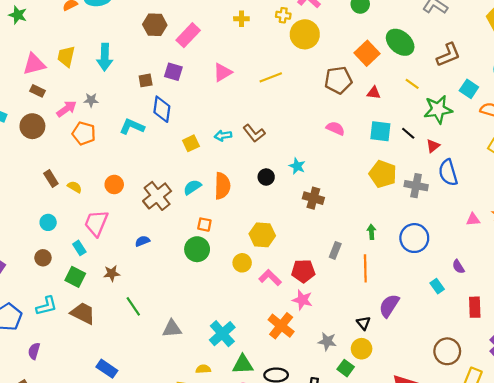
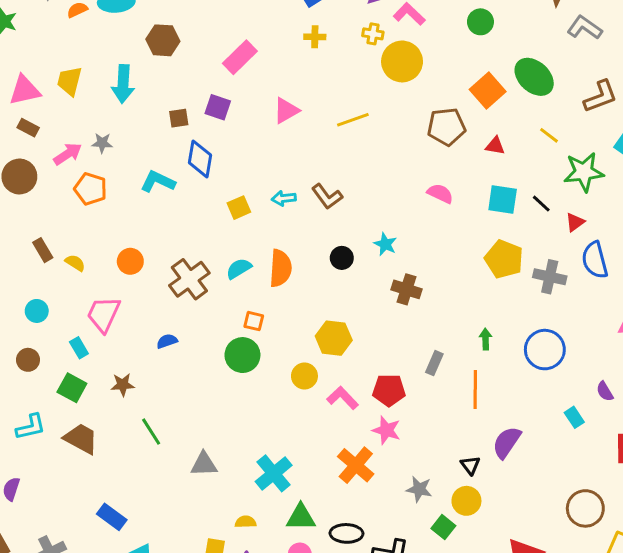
brown hexagon: (155, 25) -> (163, 40), moved

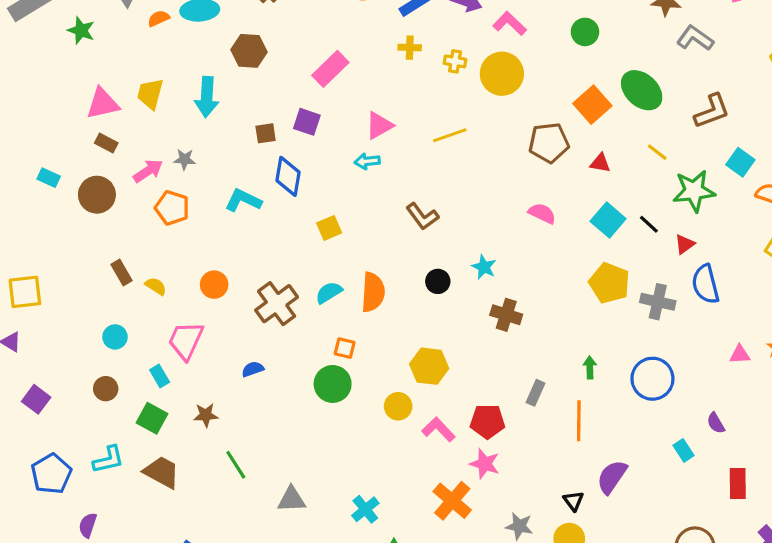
yellow cross: (373, 34) -> (455, 61), moved
cyan arrow: (284, 198) -> (367, 161), moved
cyan square: (503, 200) -> (608, 220), turned 32
cyan cross: (274, 473) -> (365, 509), size x0.7

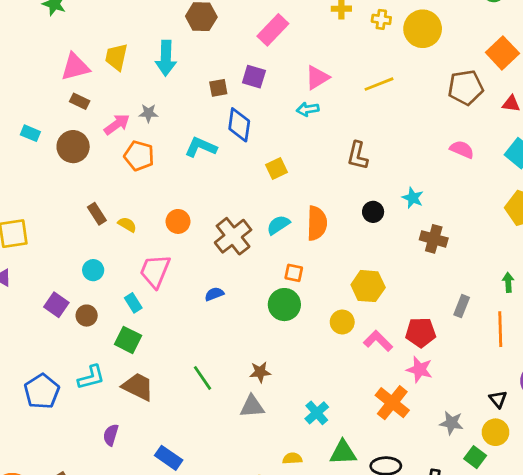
brown L-shape: (422, 216) -> (358, 156), turned 52
purple square: (36, 399) -> (56, 305), moved
brown star: (206, 415) -> (260, 372), moved
purple semicircle: (88, 525) -> (111, 435), moved

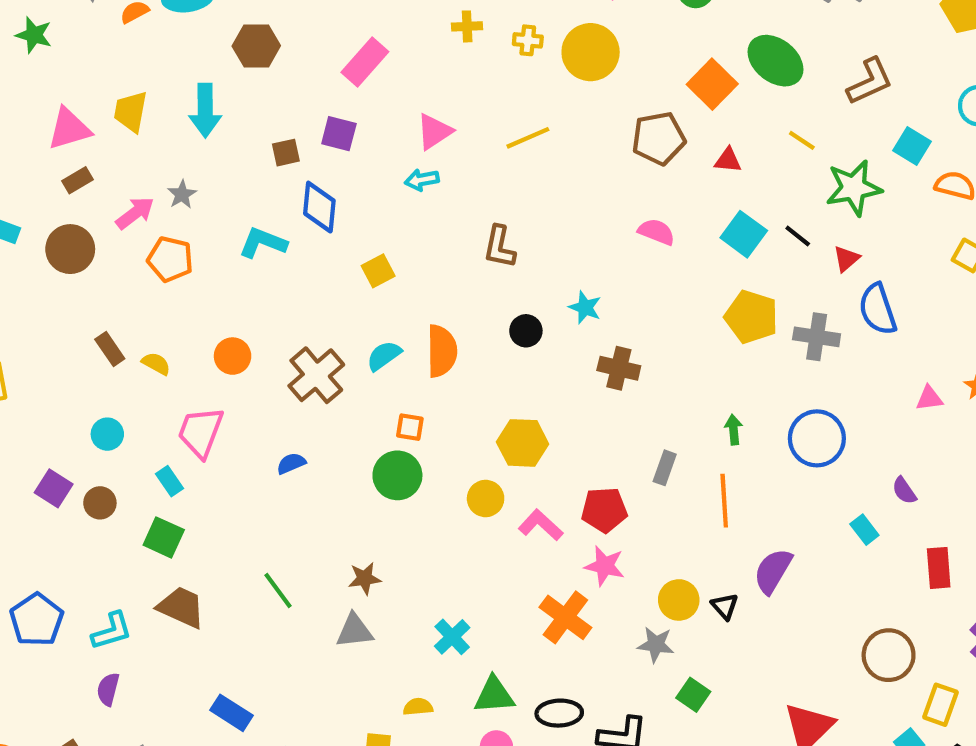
brown rectangle: (80, 101) -> (78, 180), turned -54
gray star: (148, 113) -> (182, 194), turned -30
cyan L-shape: (91, 377) -> (112, 631), moved
yellow circle: (495, 432) -> (679, 600), moved
purple semicircle: (111, 435) -> (108, 689), moved

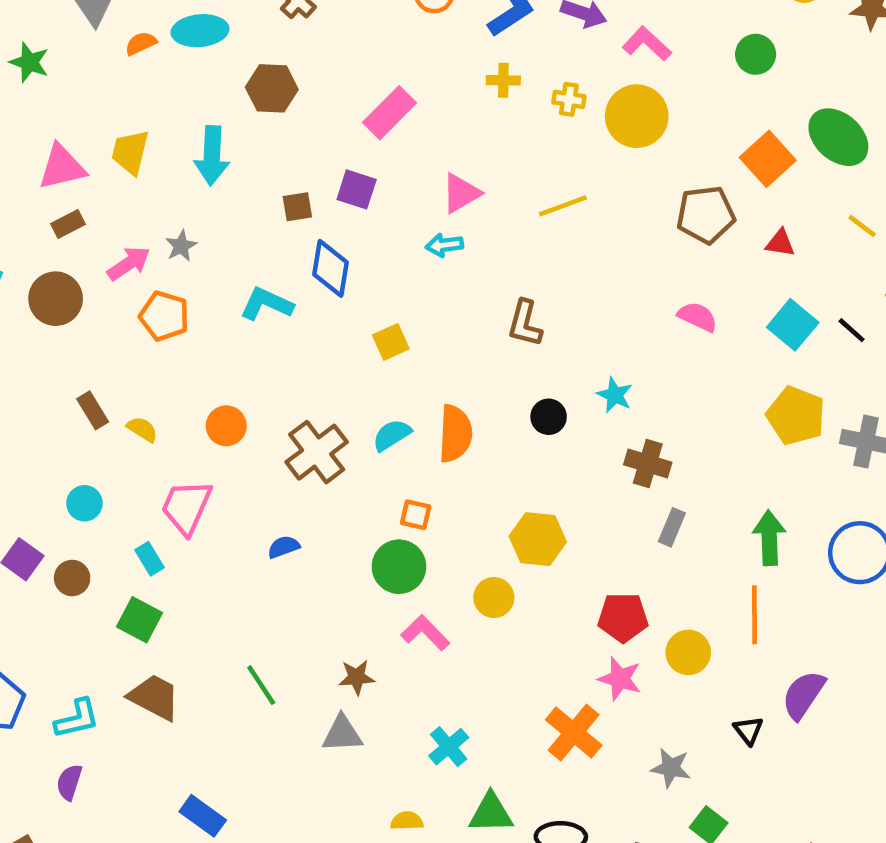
green arrow: (734, 430) -> (769, 538), size x1.6
gray rectangle: (665, 468) -> (672, 527), moved
pink L-shape: (541, 525) -> (425, 633), moved
yellow circle: (679, 600) -> (688, 652), moved

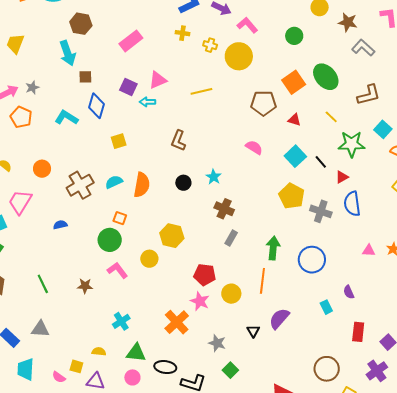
cyan arrow: (212, 156) -> (68, 53), moved, turned -30
purple square: (357, 189) -> (128, 87), moved
gray triangle: (342, 734) -> (40, 329), moved

